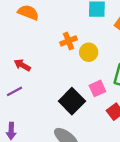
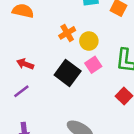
pink square: (97, 88) -> (93, 65), moved
black square: (72, 101) -> (68, 73), moved

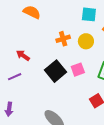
yellow circle: (89, 41) -> (86, 41), moved

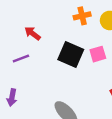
black square: (56, 71) -> (71, 54), turned -30

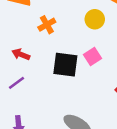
orange cross: (82, 16) -> (47, 25), moved

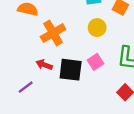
orange cross: (47, 25) -> (53, 33), size x1.5
red arrow: (21, 54) -> (44, 65), moved

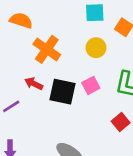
orange cross: (53, 33) -> (47, 49), turned -30

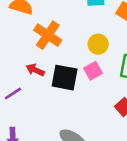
yellow circle: (96, 48) -> (98, 44), moved

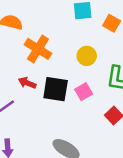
pink square: (93, 71) -> (84, 92), moved

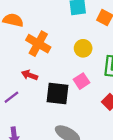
black square: (56, 89) -> (58, 94), moved

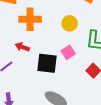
orange cross: (38, 44) -> (30, 19), turned -30

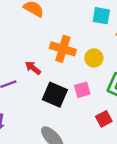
orange cross: (30, 19) -> (63, 49), moved

